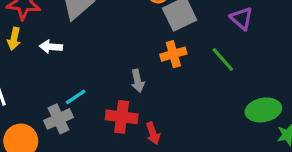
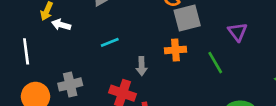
white arrow: (51, 47) -> (61, 25), moved
cyan line: (76, 97) -> (110, 42), moved

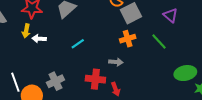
white line: (26, 51) -> (15, 82), moved
gray arrow: (142, 66) -> (116, 62), moved, turned -72

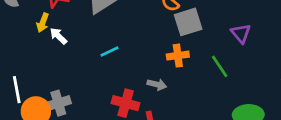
white arrow: (39, 39) -> (58, 36), turned 32
gray cross: (55, 81) -> (58, 103), moved

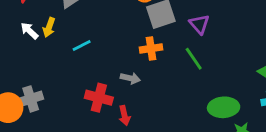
yellow arrow: (43, 23) -> (49, 27), moved
purple triangle: (241, 33) -> (199, 24), moved

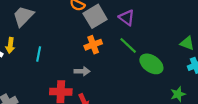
cyan line: (82, 45) -> (39, 54), turned -40
green ellipse: (224, 107) -> (151, 64), moved, turned 50

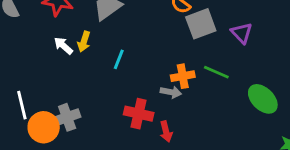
orange cross: (93, 45) -> (183, 76), moved
green line: (128, 45) -> (216, 72), moved, turned -30

